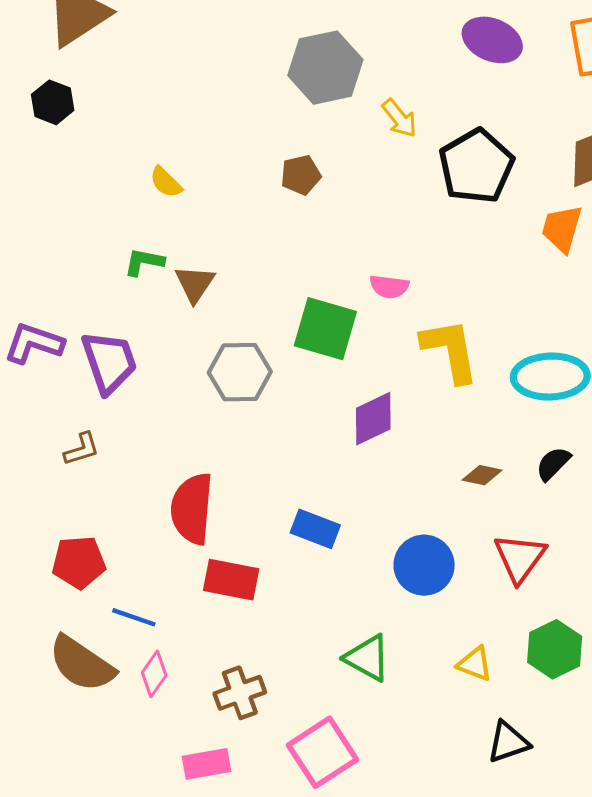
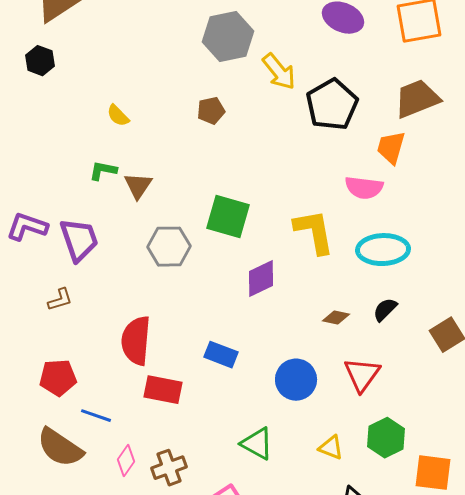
yellow arrow: (399, 118) -> (279, 72), size x1.4
pink semicircle: (389, 287) -> (364, 188), moved, size x1.4
pink diamond: (154, 674) -> (126, 461), moved

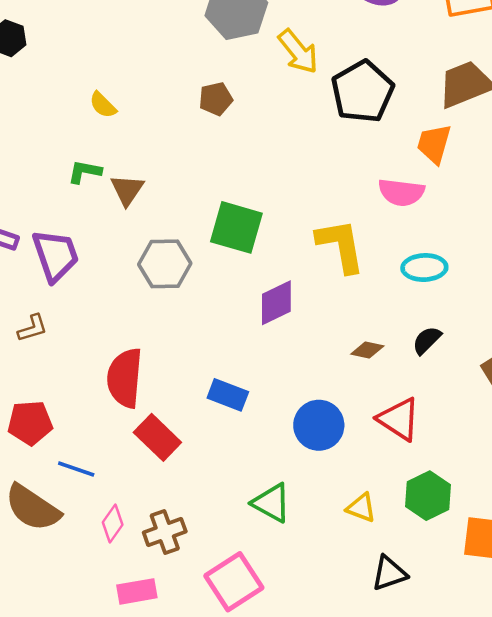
cyan ellipse: (383, 250) -> (424, 268), size x0.7
red triangle: (362, 375) -> (399, 419), turned -33
red rectangle: (163, 390) -> (157, 437), turned 33

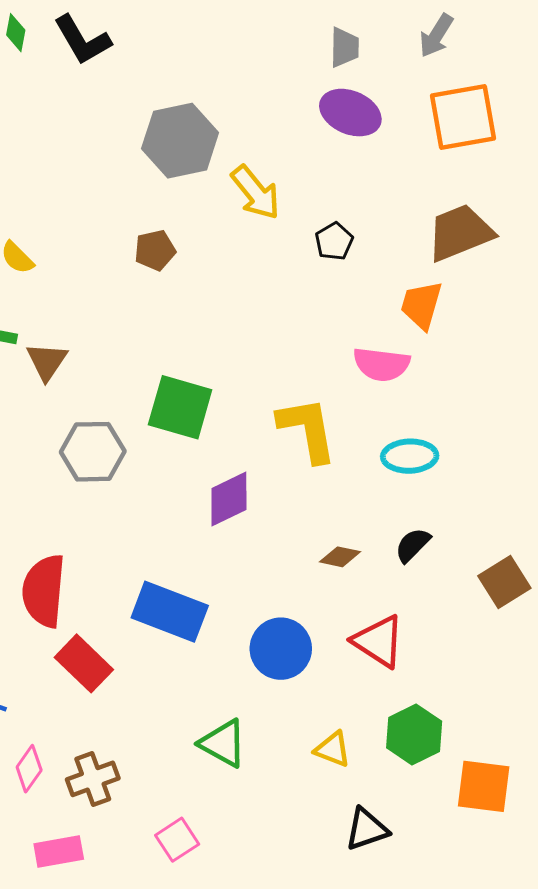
black pentagon: (363, 92) -> (334, 241), size x0.5
blue rectangle: (228, 395) -> (170, 612), size x1.5
pink square: (234, 582) -> (177, 840), size x0.6

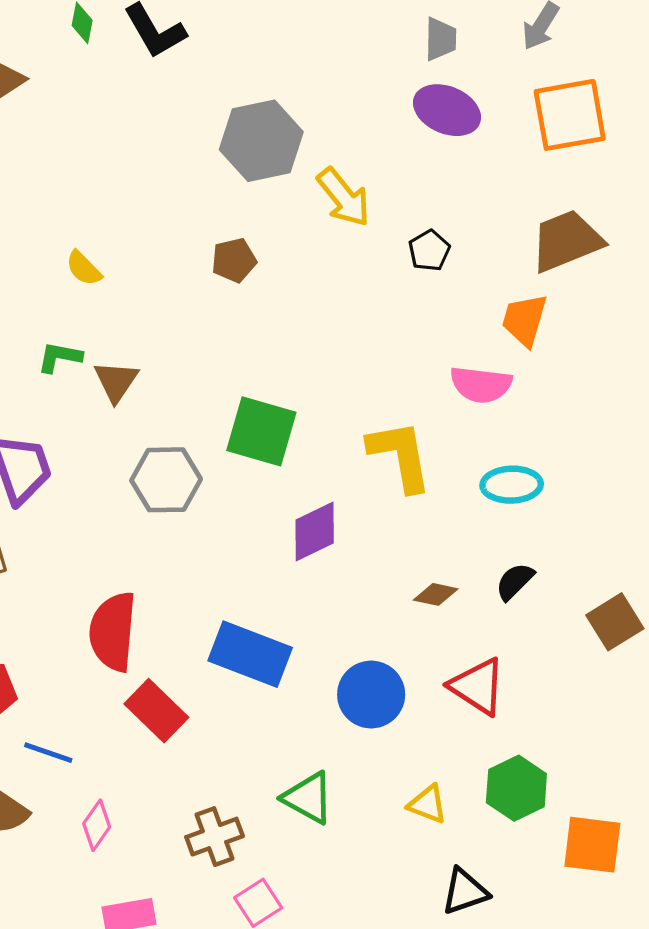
brown cross: (93, 779) -> (215, 837), moved

